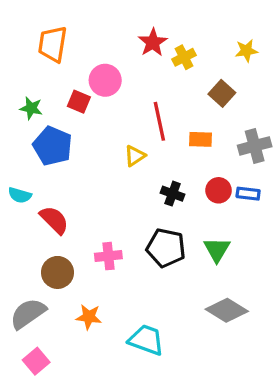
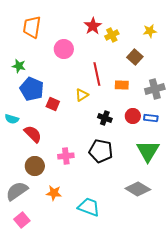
red square: (79, 102) -> (53, 104), moved
green triangle: (217, 249) -> (148, 151), moved, size x1.4

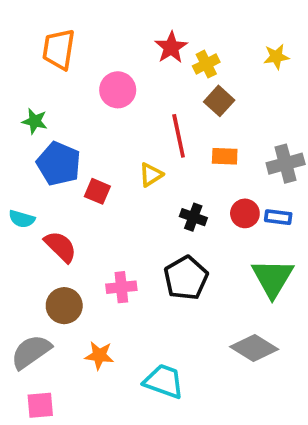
brown square: (135, 57) -> (219, 101), moved
black pentagon: (101, 151) -> (186, 278), turned 30
pink square: (22, 220) -> (40, 405), turned 35

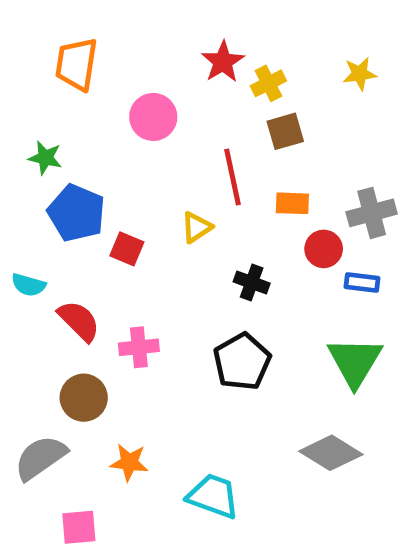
brown square: (219, 101) -> (285, 131), turned 32
red circle: (245, 213) -> (324, 249), moved
pink cross: (121, 287) -> (139, 347), moved
pink square: (40, 405) -> (79, 527), moved

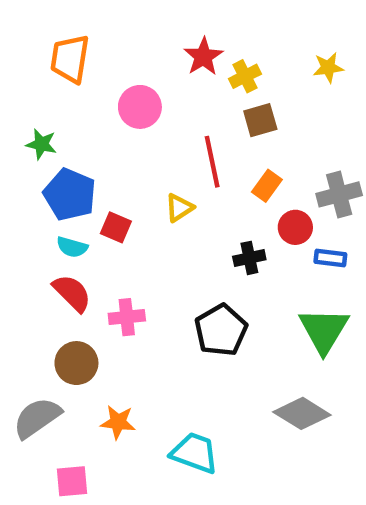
orange rectangle: (292, 203) -> (267, 186), turned -56
black cross: (252, 282) -> (249, 258), moved, turned -32
cyan semicircle: (28, 285) -> (72, 247), moved

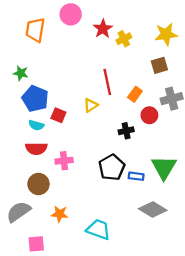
yellow star: (328, 68) -> (166, 34), size x1.5
pink circle: (140, 107) -> (71, 14), moved
brown square: (260, 120) -> (159, 65), moved
blue rectangle: (330, 258) -> (136, 176), moved
red semicircle: (72, 293) -> (36, 149), turned 135

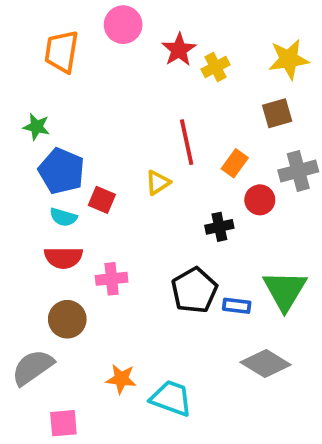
orange star: (60, 214) -> (121, 379), moved

